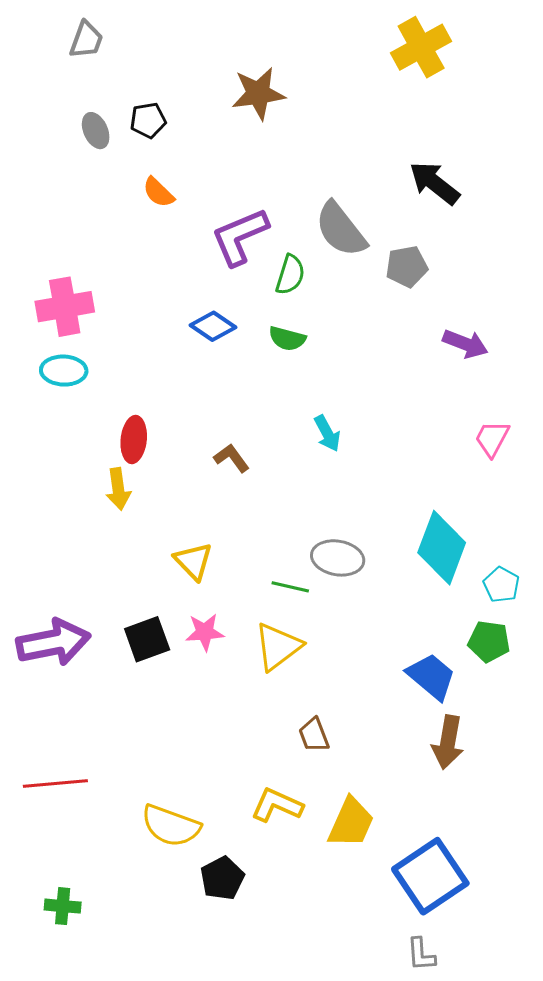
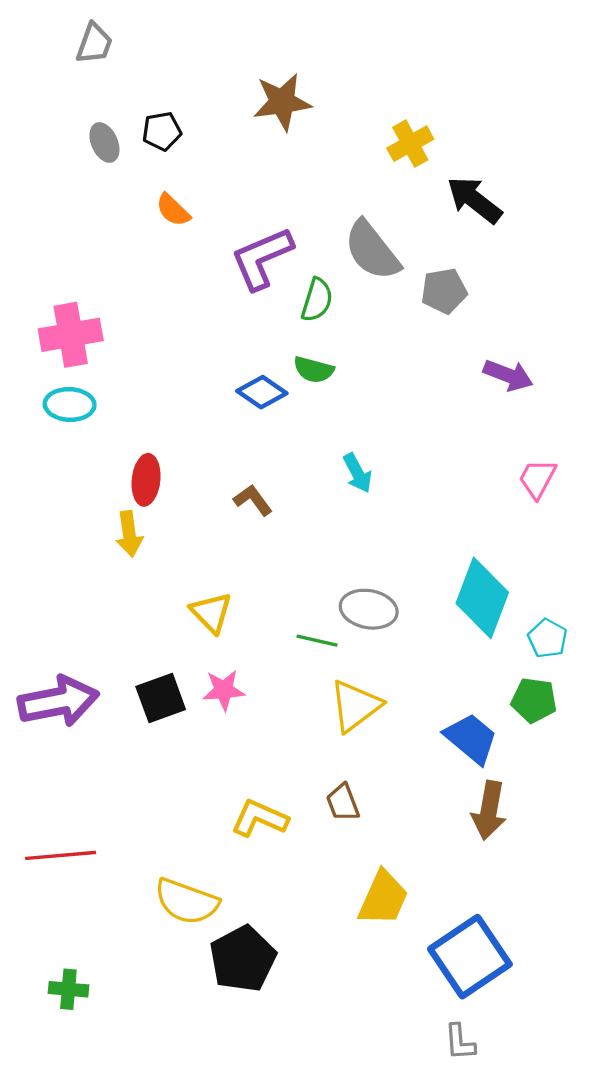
yellow cross: (421, 47) -> (410, 144), moved, size x0.7
blue diamond: (213, 326) -> (262, 392), moved
yellow triangle: (278, 647) -> (355, 706), moved
yellow L-shape: (277, 805) -> (260, 818), moved
black pentagon: (222, 878) -> (243, 959), size x1.4

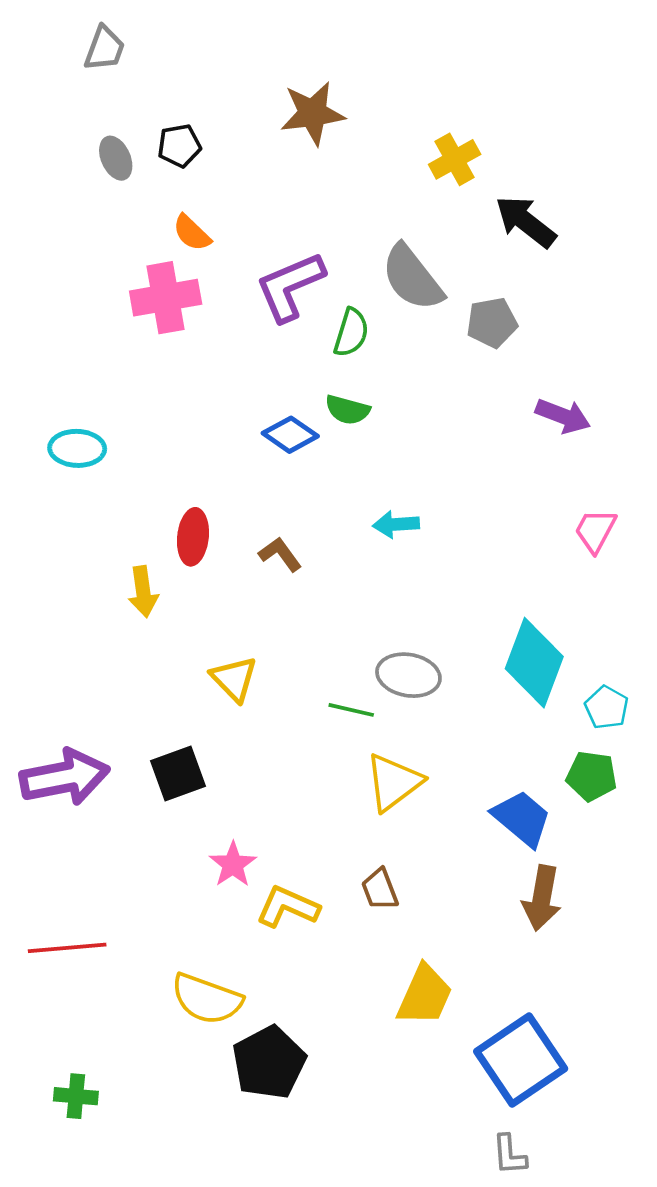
pink cross: (71, 335) -> (166, 298), moved
cyan arrow: (357, 473) -> (396, 524), turned 114
red ellipse: (146, 480) -> (193, 537), moved
pink star: (224, 690) -> (233, 864), moved, turned -30

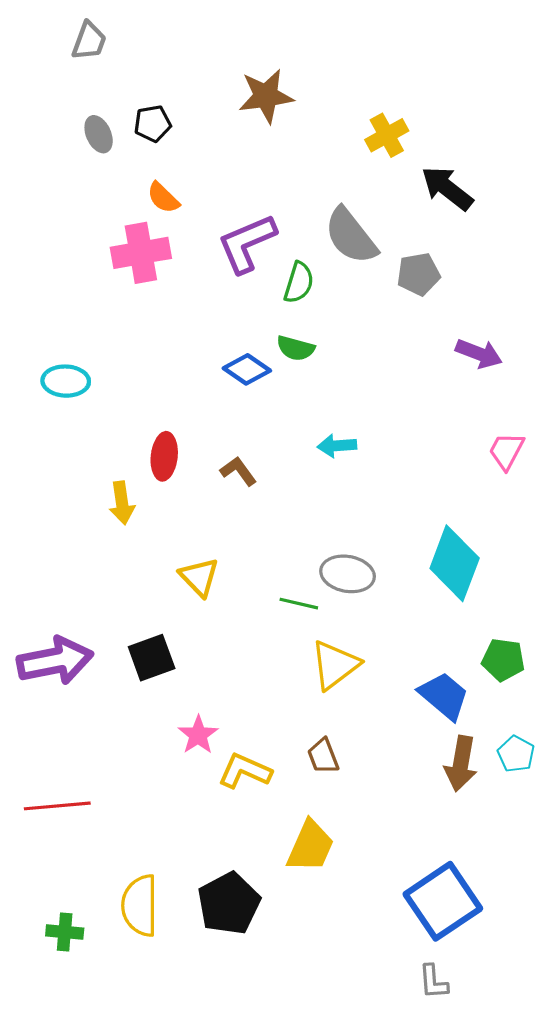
cyan pentagon: (607, 707) -> (516, 754), moved
yellow trapezoid: (425, 995) -> (310, 846), moved
yellow semicircle: (207, 999) -> (140, 906), moved, turned 70

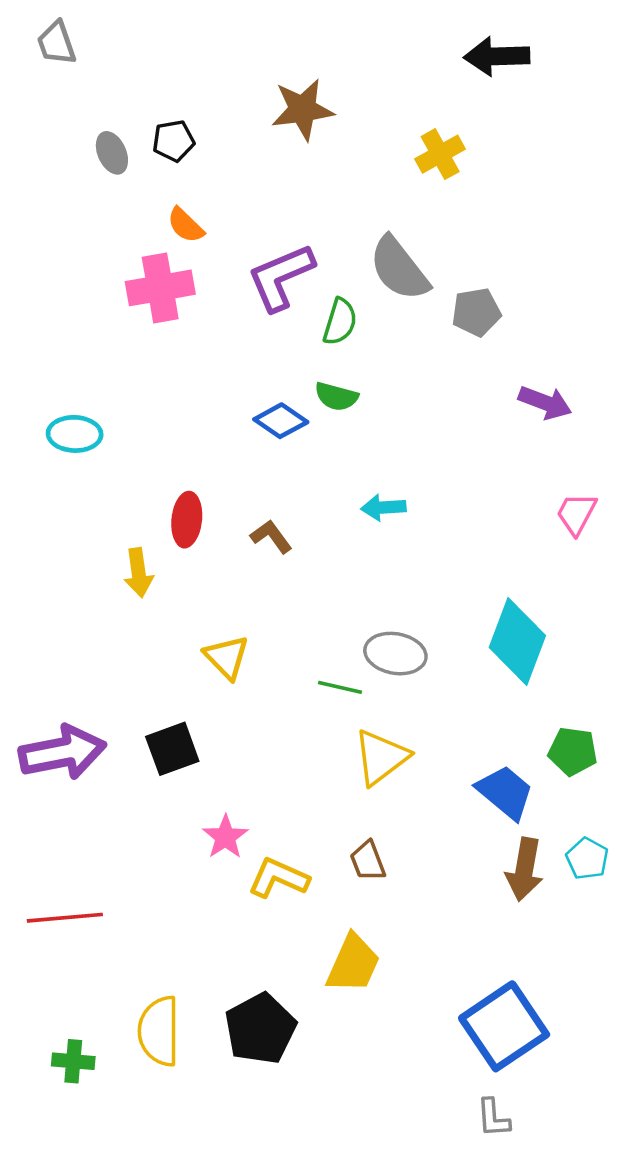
gray trapezoid: (89, 41) -> (56, 43), moved, turned 141
black arrow: (447, 188) -> (497, 56), moved, turned -40

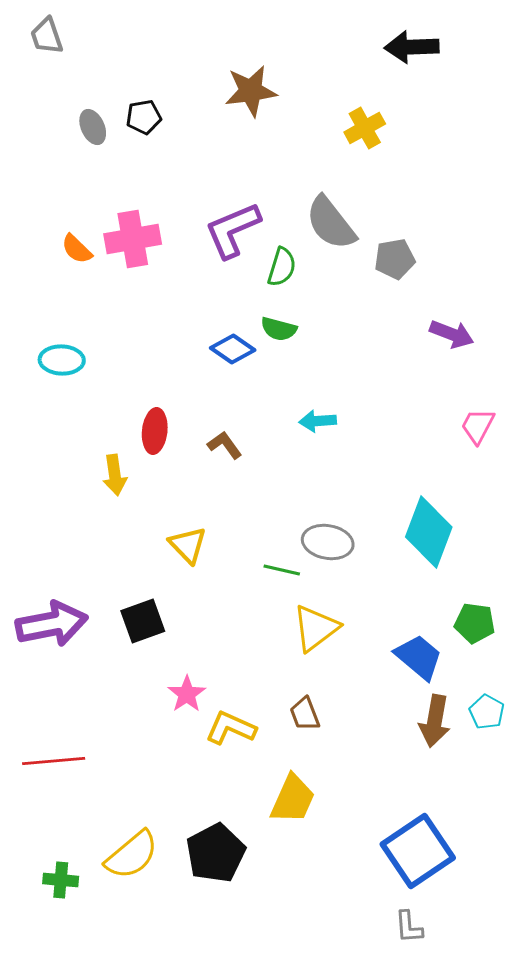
orange semicircle: (186, 225) -> (77, 249), moved
yellow semicircle: (159, 1031) -> (132, 855), turned -130

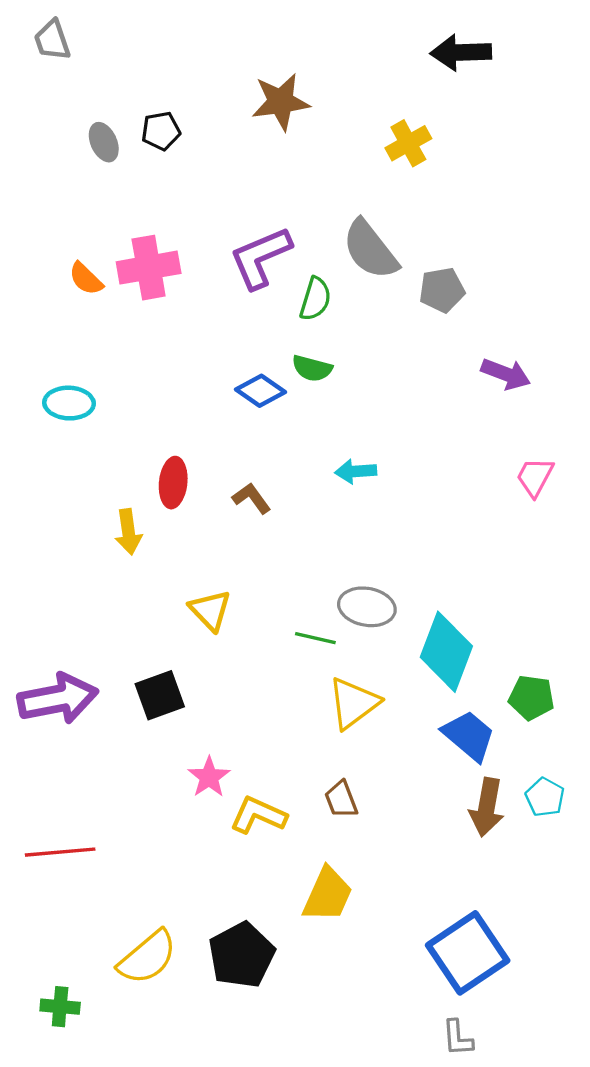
cyan diamond: (429, 532) -> (446, 652), moved
green cross: (61, 880) -> (60, 1007), moved

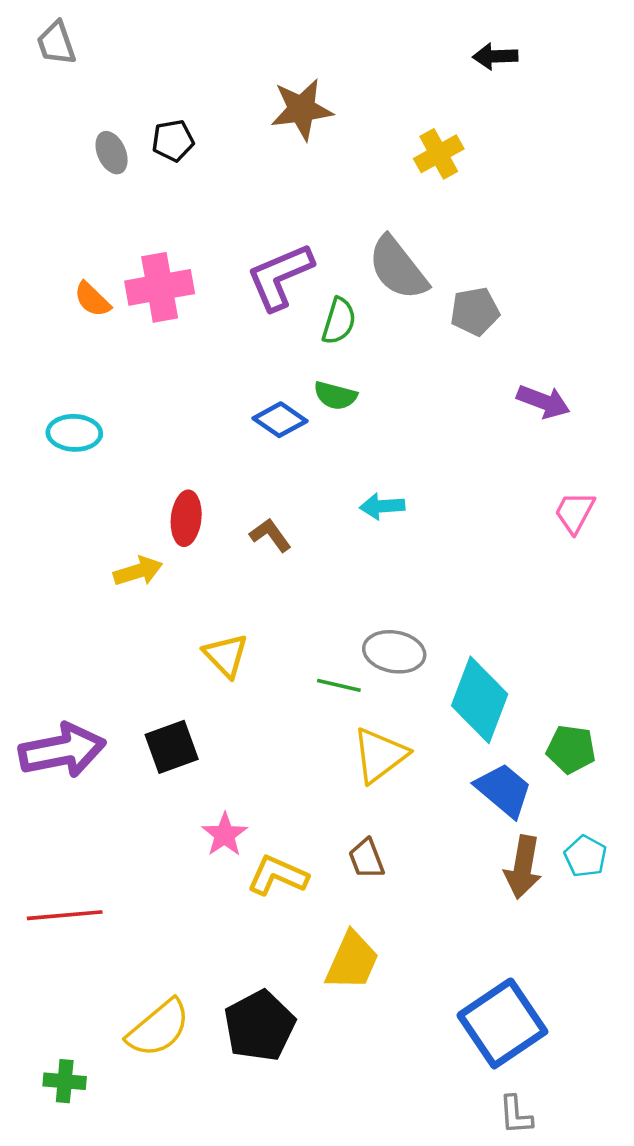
black arrow: (461, 53) -> (495, 56), size x0.7
yellow arrow: (128, 532) -> (138, 571), turned -99
gray L-shape: (458, 1038) -> (516, 1115), moved

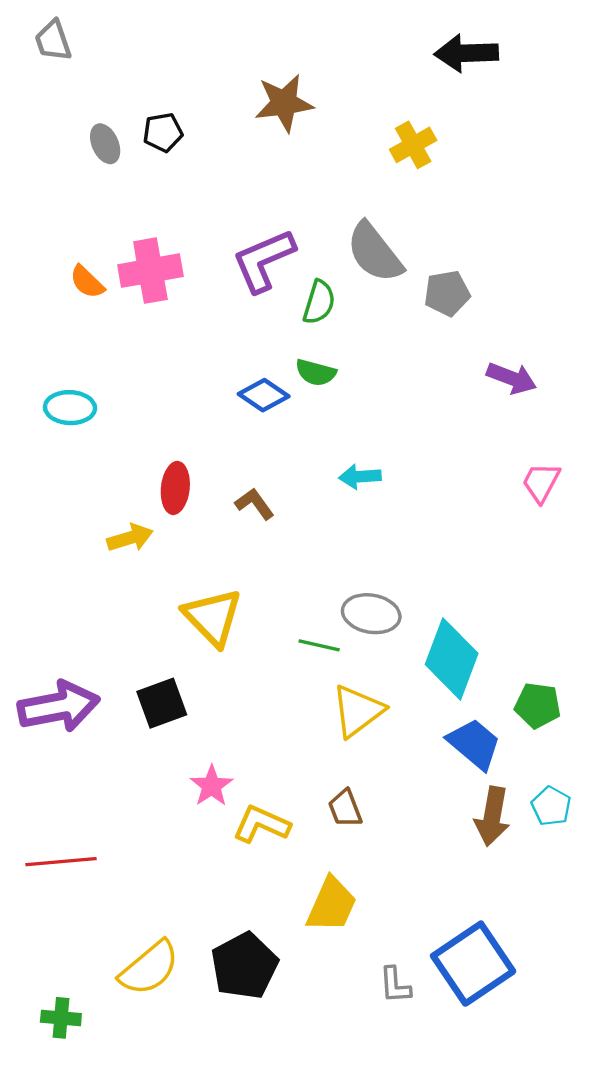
black arrow: (495, 56) -> (466, 53), size x1.5
yellow triangle: (226, 655) -> (213, 617), size x1.4
gray L-shape: (516, 1115) -> (395, 985), moved

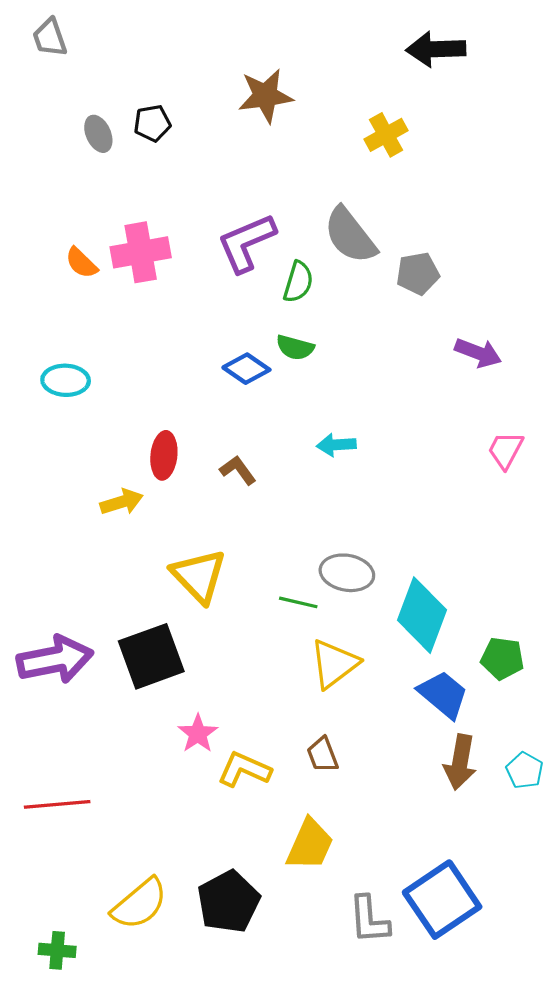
black square: (162, 703) -> (151, 656), size x1.4
cyan pentagon: (551, 806) -> (525, 771), moved
gray L-shape: (395, 985) -> (369, 920), size x1.4

